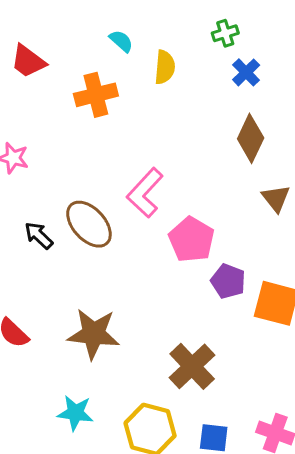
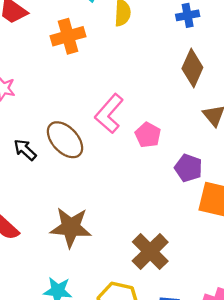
blue cross: (246, 72) -> (188, 15), turned 35
pink pentagon: (192, 239) -> (148, 135), moved, size x0.7
purple pentagon: (228, 281) -> (188, 168), moved

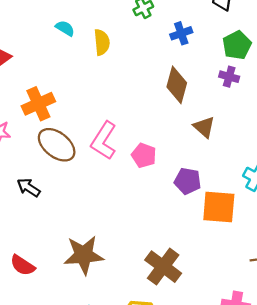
blue cross: (188, 15) -> (181, 33), moved
orange cross: (68, 36) -> (38, 104), moved
brown ellipse: (65, 140) -> (57, 145), moved

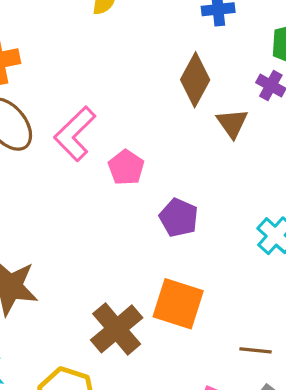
brown triangle: (204, 127) -> (232, 123), moved
orange square: (219, 207) -> (178, 304), moved

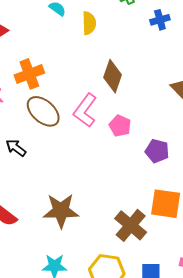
brown diamond: (195, 80) -> (113, 76), moved

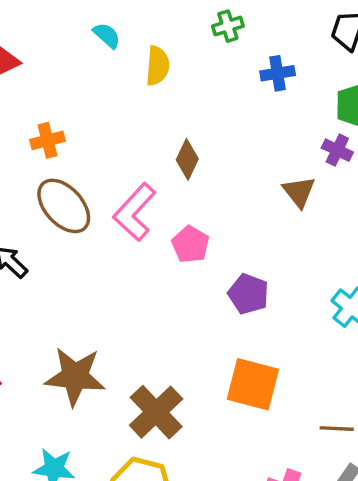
orange cross: (29, 74) -> (47, 140), size x0.7
brown diamond: (113, 76) -> (187, 159), size x0.7
brown cross: (131, 225) -> (156, 412), moved

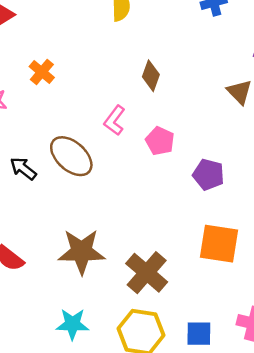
orange cross: (47, 140) -> (42, 72), turned -30
brown ellipse: (64, 206) -> (71, 156), moved
pink L-shape: (135, 212) -> (115, 120), size x0.7

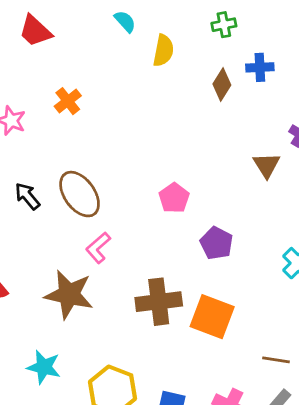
brown diamond: (151, 76) -> (222, 85), moved
pink L-shape: (115, 120) -> (98, 248), moved
brown cross: (147, 273) -> (159, 302), moved, turned 30

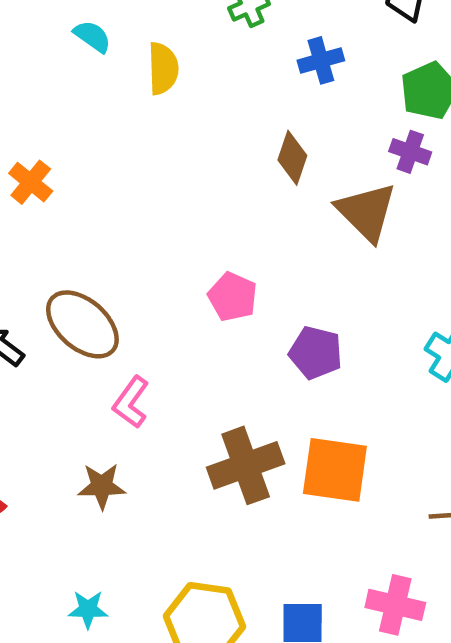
brown diamond: (222, 85) -> (292, 158), moved
brown triangle: (267, 165) -> (366, 212), size x1.4
brown star: (69, 294) -> (102, 486), size x0.6
cyan star: (44, 367) -> (88, 609), size x0.7

